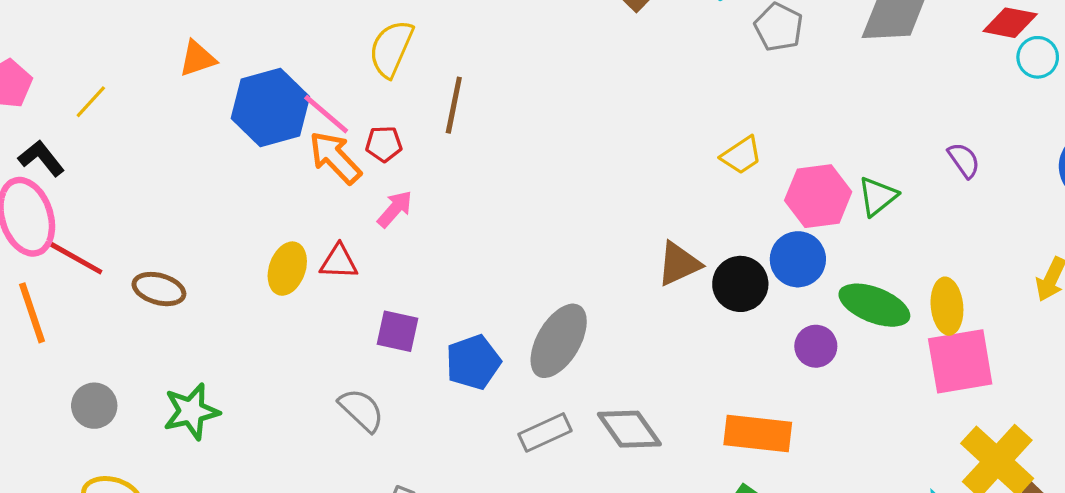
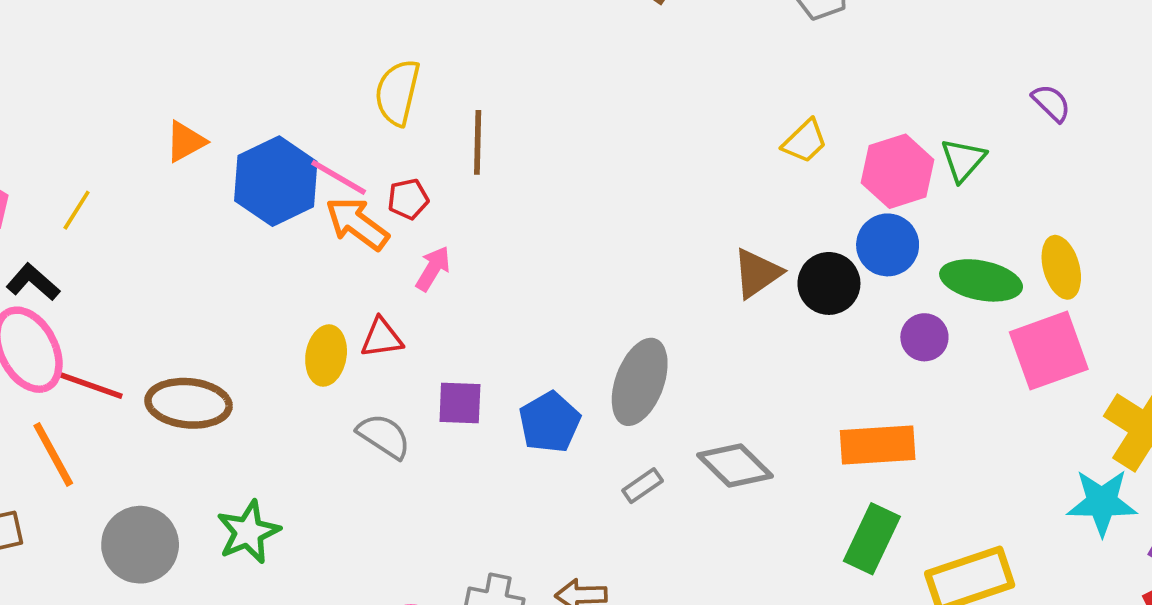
brown ellipse: (159, 289) -> (189, 403), size x1.4
pink square: (960, 361) -> (1049, 351), moved
gray circle: (94, 406) -> (140, 545), size x1.5
gray semicircle: (361, 410) -> (384, 436), moved
gray rectangle: (545, 432) -> (643, 486), size x0.7

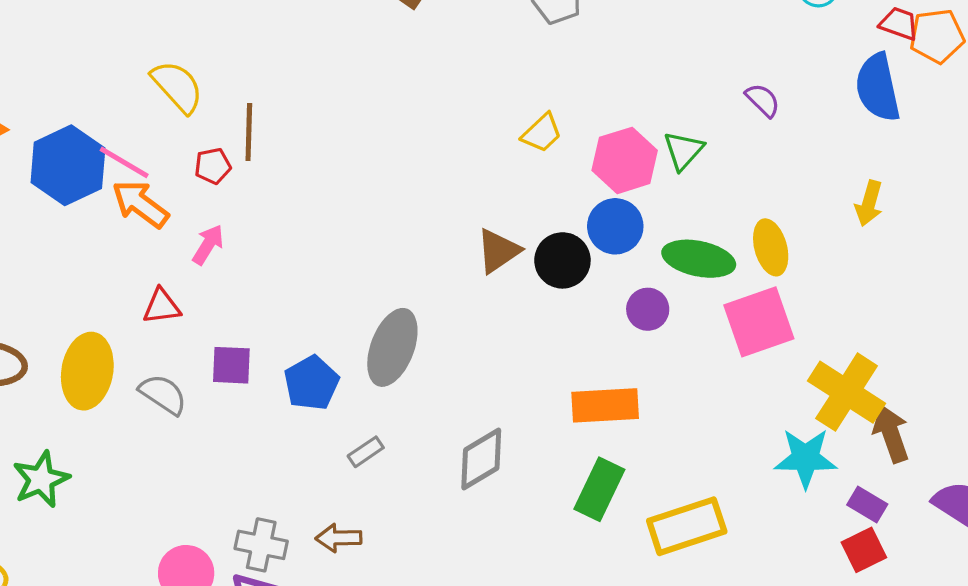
yellow semicircle: (397, 92) -> (177, 87), turned 124
red pentagon: (408, 199) -> (213, 166), moved
yellow ellipse: (326, 356) -> (87, 371), moved, size x1.4
gray diamond: (735, 466) -> (481, 459), moved, turned -76
gray rectangle: (643, 486) -> (366, 452), moved

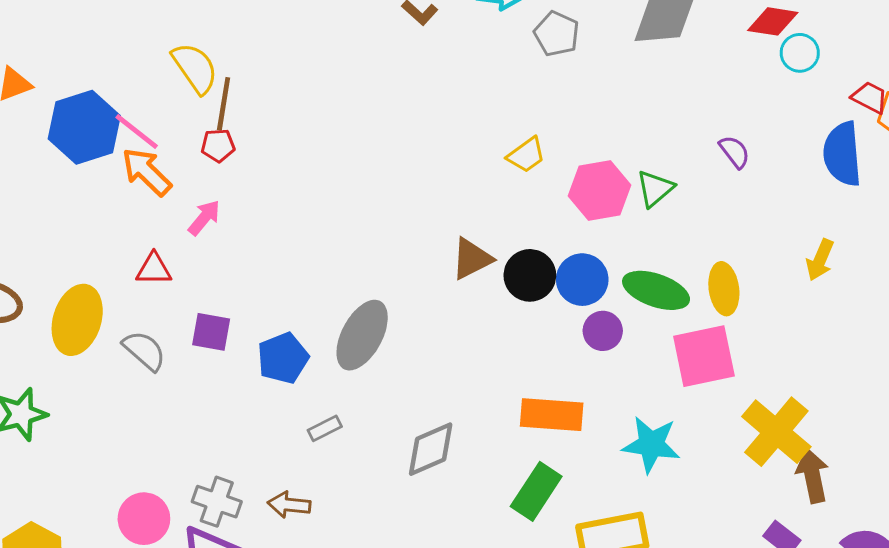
brown line: (249, 132) -> (224, 104), moved
blue circle: (615, 226) -> (582, 280), moved
cyan star: (806, 458) -> (651, 444), moved

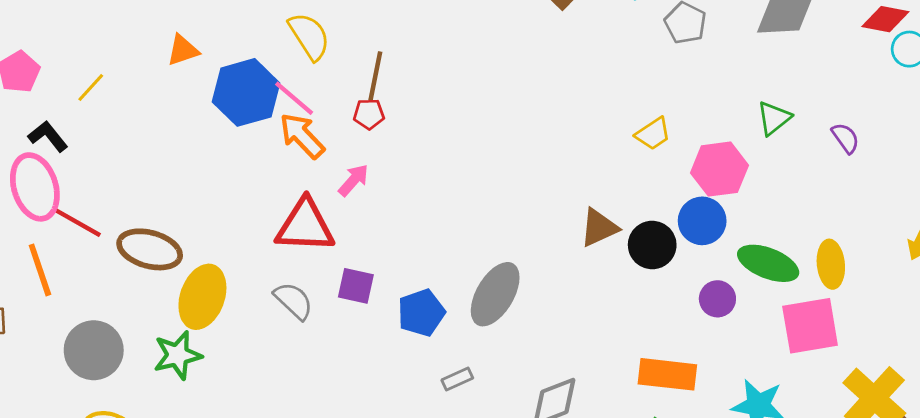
yellow semicircle: (195, 68) -> (309, 36), moved
green triangle: (655, 189) -> (774, 118), moved
red triangle: (154, 269) -> (305, 226), size x1.8
blue circle: (582, 280) -> (702, 221), moved
yellow ellipse: (77, 320) -> (202, 297), moved

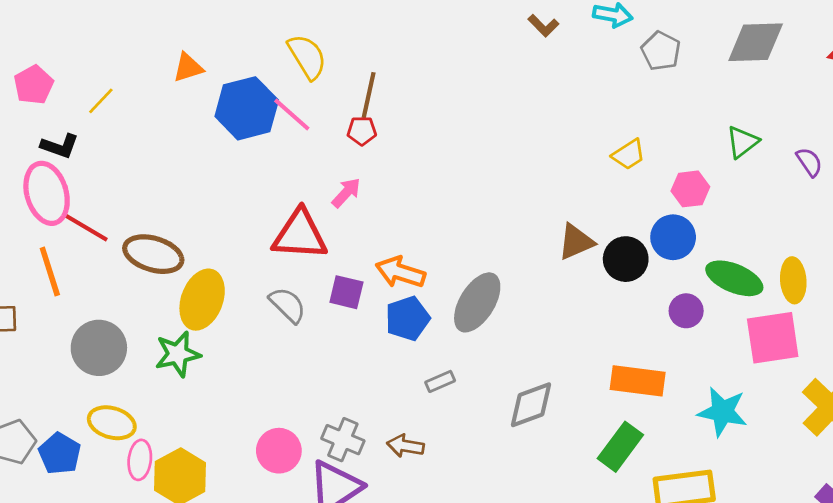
black L-shape: (48, 136) -> (60, 146), turned 147
orange arrow: (302, 136) -> (400, 272), moved, turned -30
pink hexagon: (719, 169) -> (690, 189), size x0.7

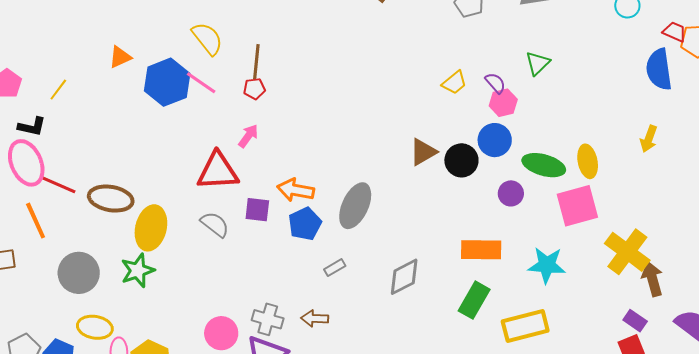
purple semicircle: (809, 162) -> (495, 83), moved

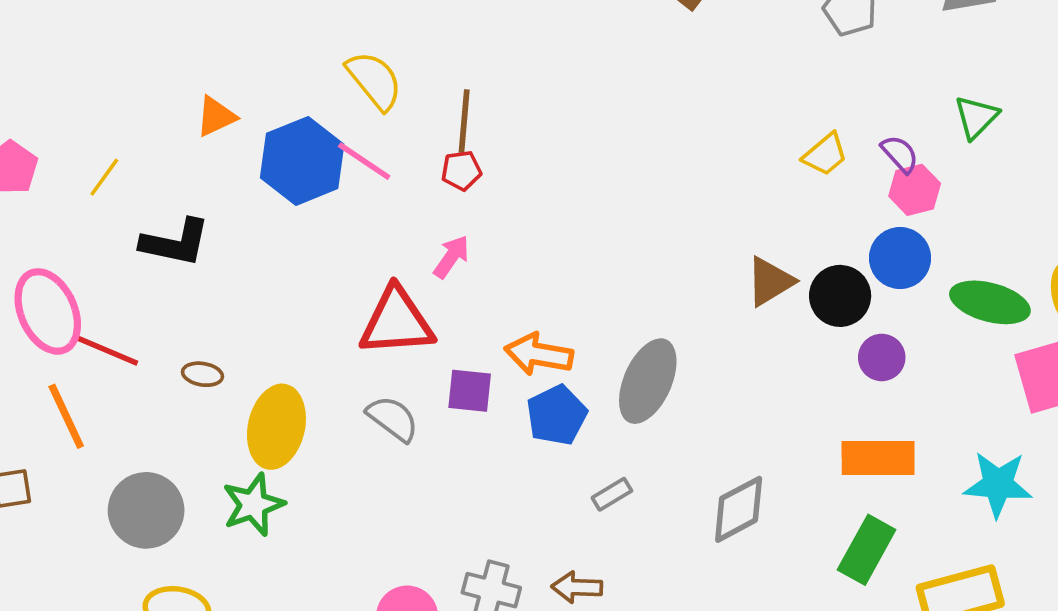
black L-shape: (32, 127) -> (175, 243), moved, size x1.4
purple circle: (511, 193) -> (882, 357), moved
brown ellipse: (111, 199) -> (202, 374), size x0.5

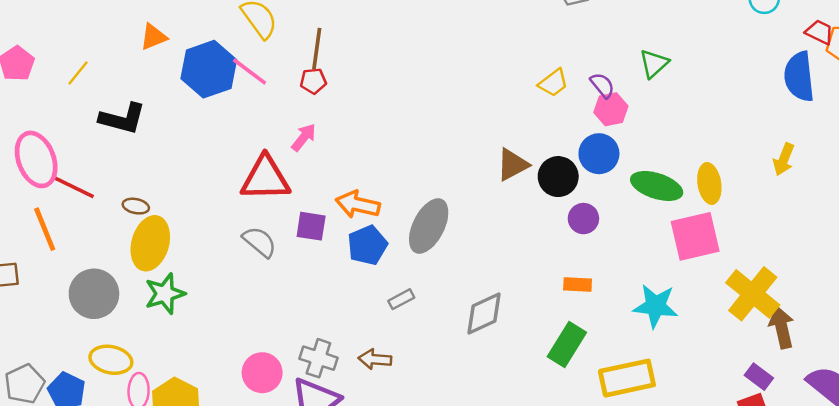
yellow ellipse: (276, 427) -> (150, 243), moved
orange rectangle: (878, 458) -> (578, 285), size x0.6

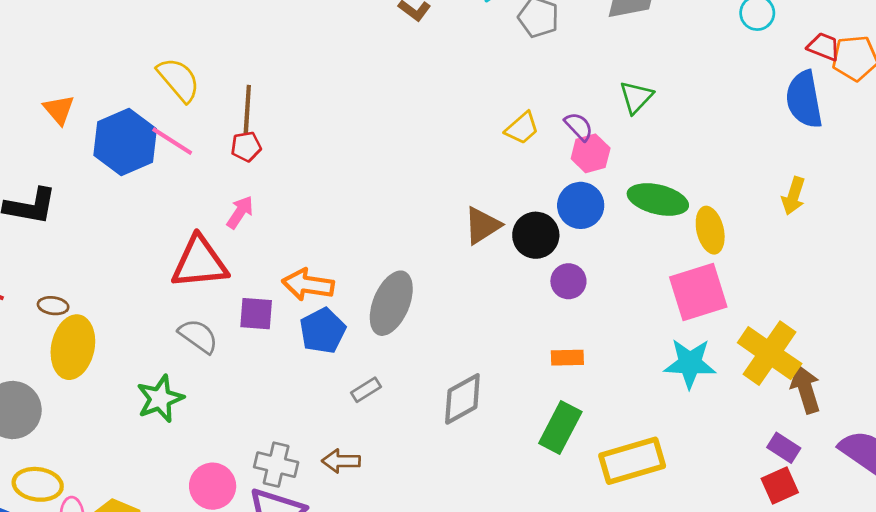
orange triangle: (154, 37) -> (59, 110), turned -44
green ellipse: (657, 186) -> (658, 199), moved
green star: (165, 294) -> (160, 399), moved
cyan star: (656, 306) -> (690, 363), moved

